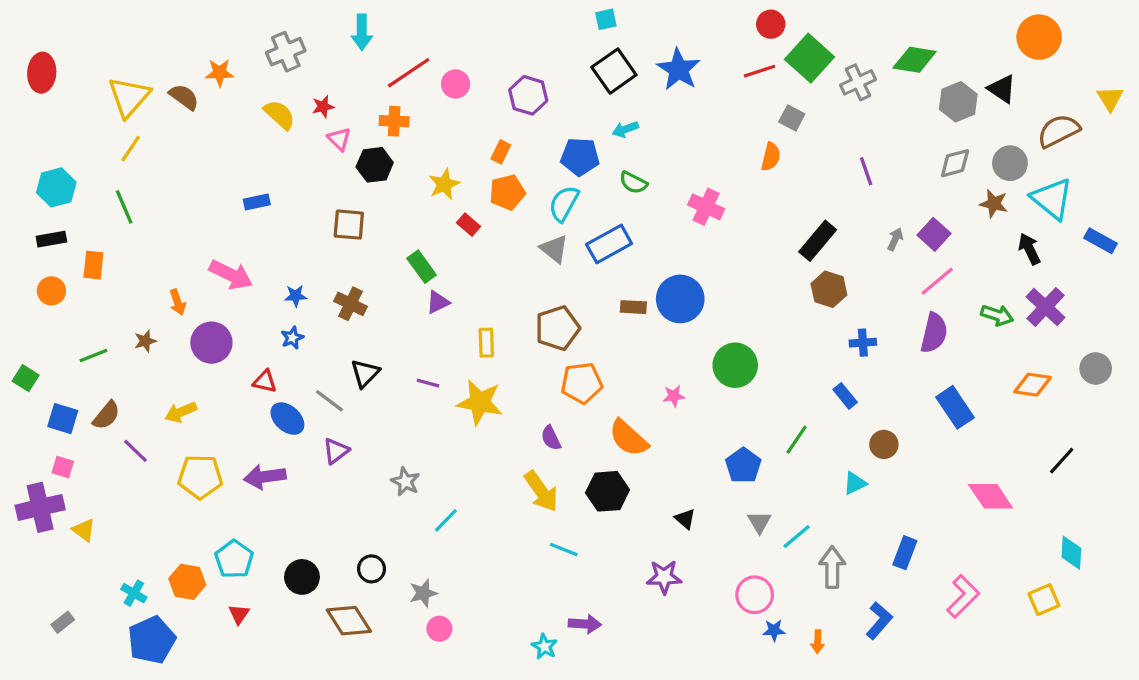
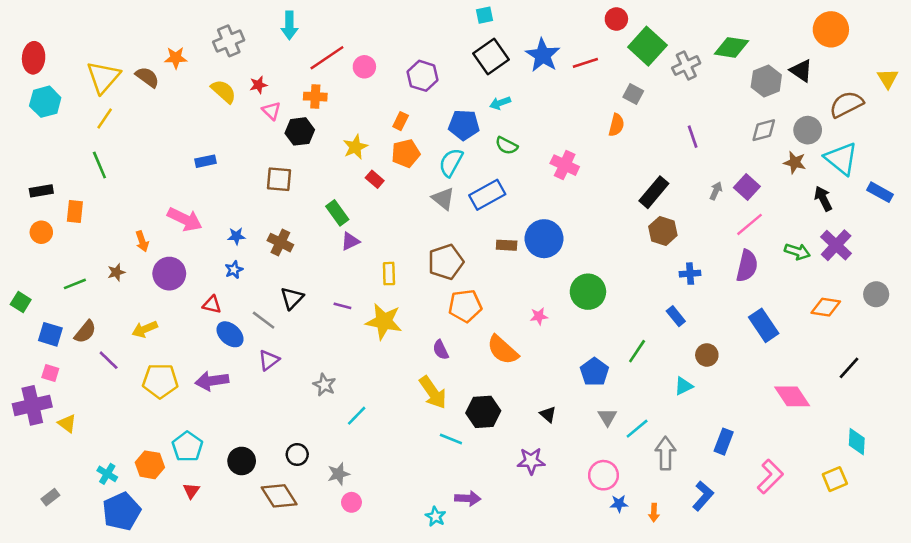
red line: (759, 71) -> (585, 63), moved
cyan hexagon: (56, 187) -> (45, 102), moved
black hexagon: (607, 491) -> (483, 412), moved

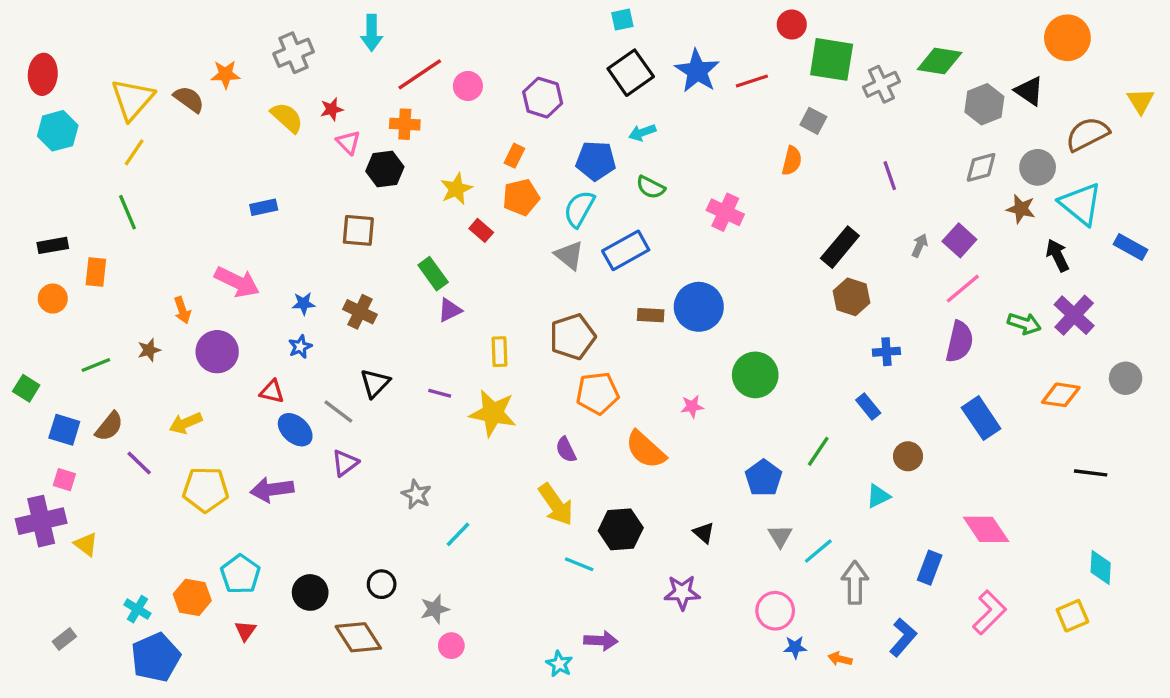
green square: (647, 46) -> (832, 59), turned -33
black line: (849, 368) -> (1091, 473), turned 55
pink diamond: (792, 396) -> (986, 529), moved
orange arrow: (654, 513) -> (840, 659), turned 102

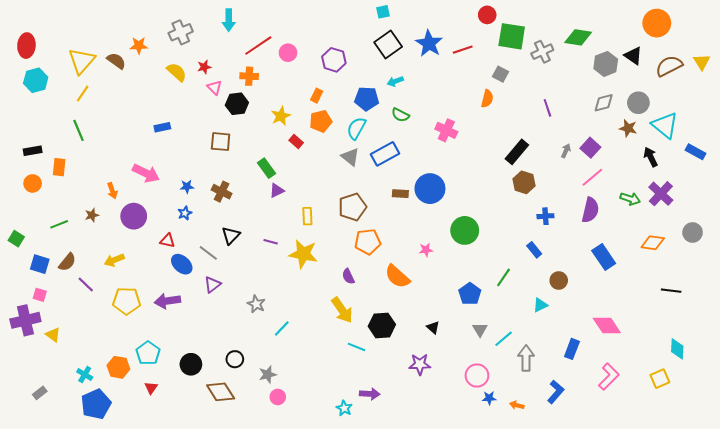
brown semicircle: (1087, 134) -> (669, 66), moved

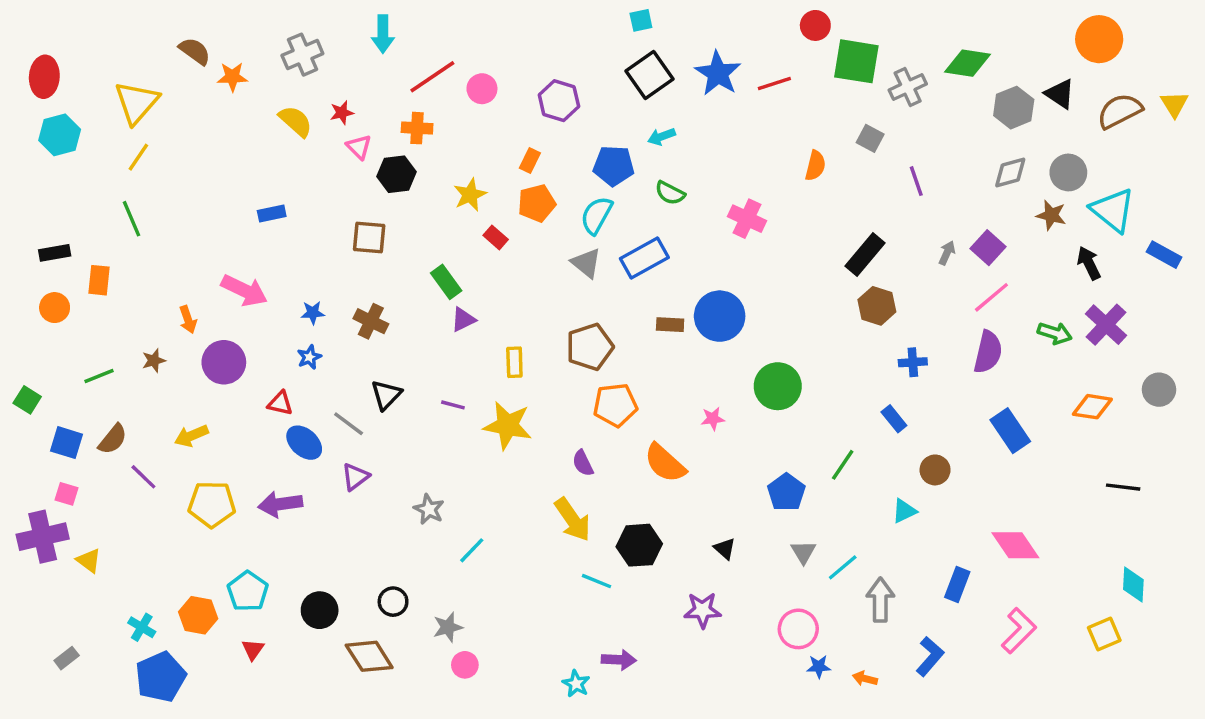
brown semicircle: (116, 61) -> (195, 51), moved
gray square: (500, 74) -> (870, 138), moved

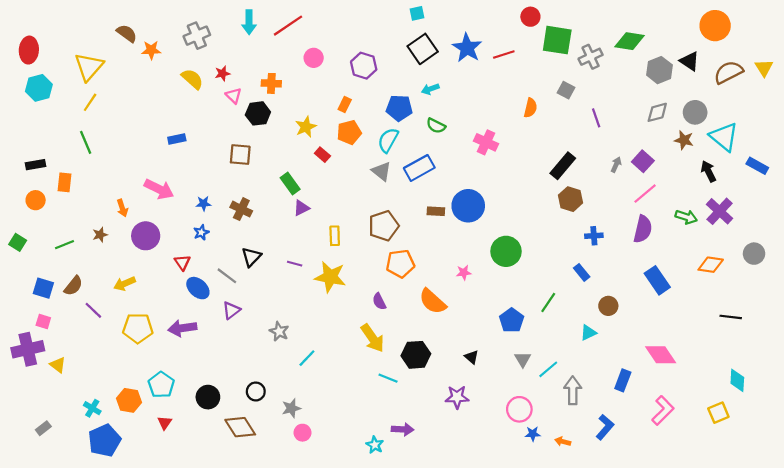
red line: (432, 77) -> (288, 26), moved
green square: (27, 400) -> (18, 242), moved
red triangle: (280, 403) -> (182, 262), turned 42

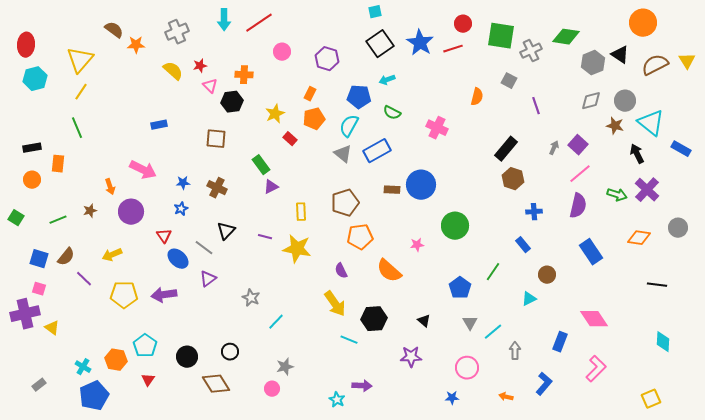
red circle: (530, 17) -> (463, 24), moved
gray arrow: (573, 390) -> (515, 351), size x0.7
gray star: (291, 408) -> (285, 367), moved
yellow square: (718, 413) -> (651, 399), moved
blue star: (533, 434) -> (452, 398), moved

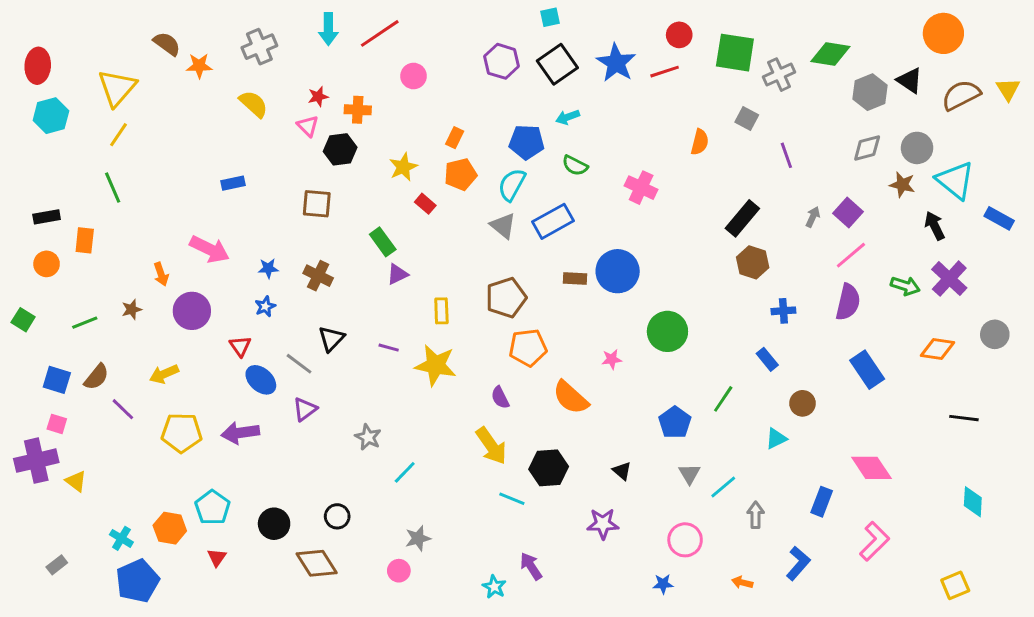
purple hexagon: (327, 59) -> (502, 61), moved
red star: (200, 66) -> (318, 97), moved
purple arrow: (362, 386) -> (531, 566), turned -126

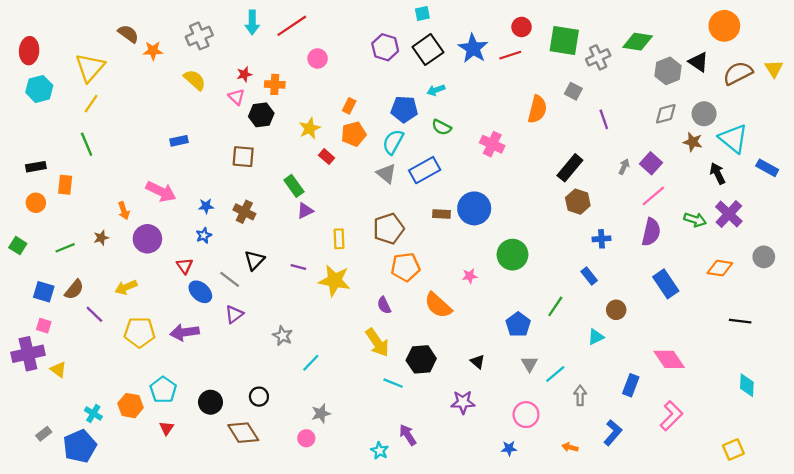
orange semicircle: (700, 142) -> (537, 109), size x1.4
blue pentagon: (138, 581) -> (80, 446), moved

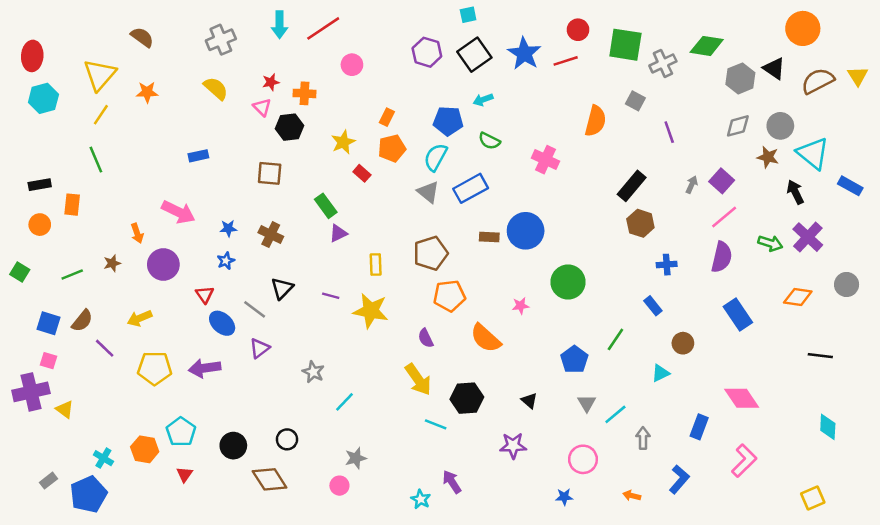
orange star: (153, 51) -> (147, 92), moved

